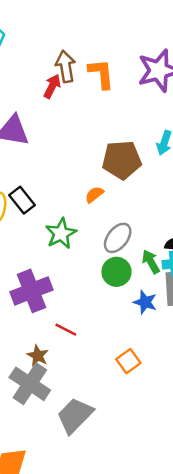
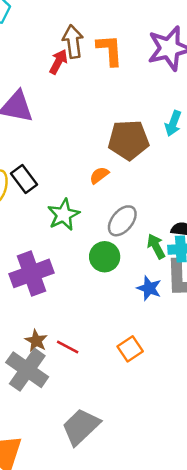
green circle: (117, 272) -> (105, 257), moved
red line: (66, 330) -> (68, 347), moved
gray trapezoid: (75, 415) -> (81, 427), moved

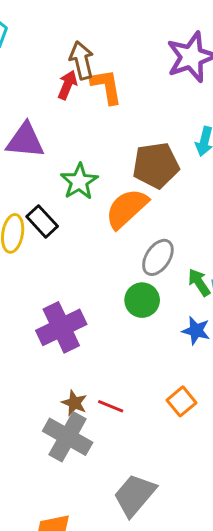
orange L-shape: (110, 50) -> (106, 86), moved
orange semicircle: (99, 175) -> (127, 209), size x2.0
green star: (64, 215) -> (79, 181), moved

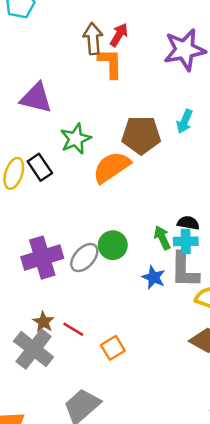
red arrow: (67, 85) -> (119, 35), moved
gray ellipse: (158, 257) -> (84, 258), moved
orange square: (181, 401) -> (113, 348), moved

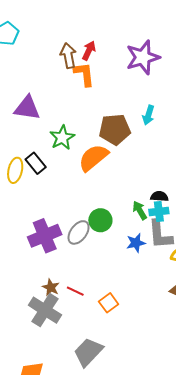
blue star: (154, 277) -> (136, 243), turned -30

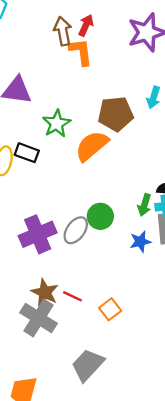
black rectangle: (36, 163) -> (27, 153), turned -30
green arrow: (140, 210) -> (144, 205), turned -132
brown star: (51, 287) -> (45, 292), size x1.4

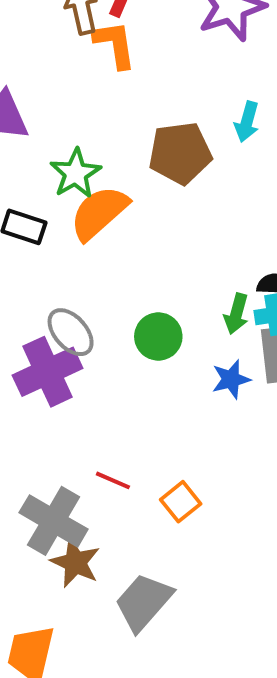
orange semicircle: (92, 146) -> (99, 213), moved
gray ellipse: (76, 230) -> (71, 332), moved, turned -76
brown star: (45, 292) -> (75, 563), moved

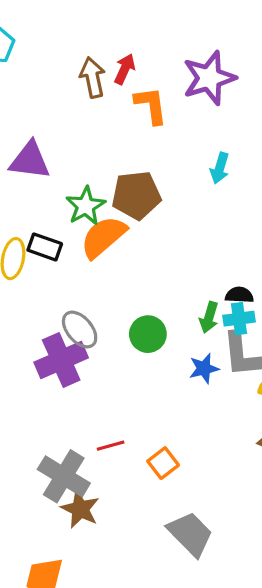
orange L-shape: (115, 44) -> (151, 105), moved
brown pentagon: (180, 153) -> (136, 195), moved
red line: (113, 480) -> (111, 446), turned -40
gray trapezoid: (144, 602) -> (190, 534), moved, turned 93

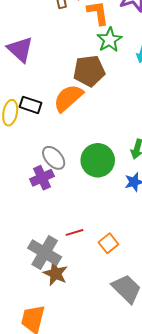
purple triangle: (30, 160) -> (20, 49), turned 36
green star: (86, 206) -> (109, 40), moved
green circle: (148, 334) -> (98, 160), size x1.4
purple cross: (61, 360) -> (42, 178), size x0.7

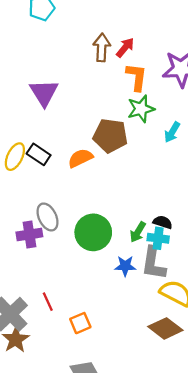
orange semicircle: (68, 98) -> (80, 158), size x0.7
red line: (75, 232) -> (48, 302), turned 66

